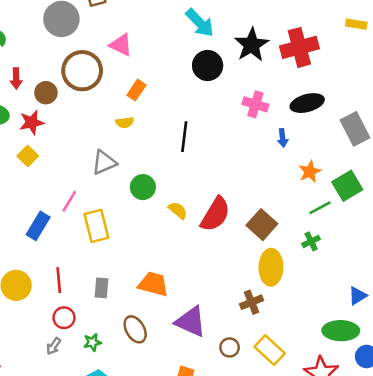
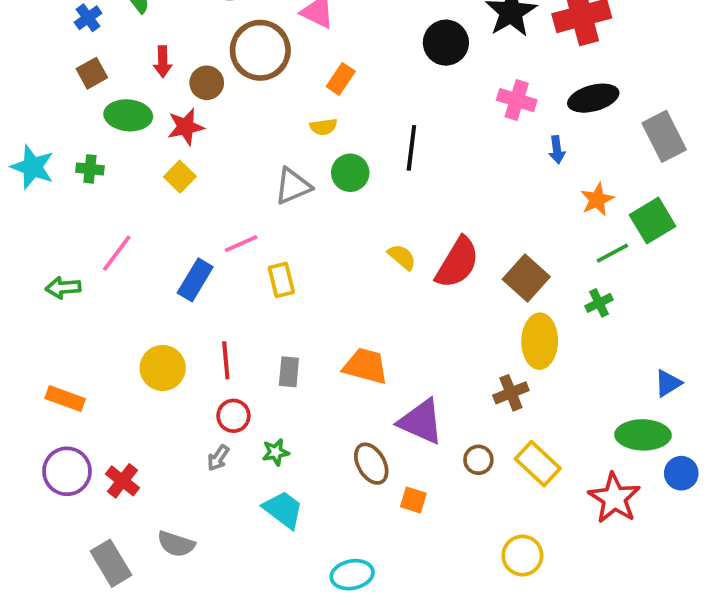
green circle: (143, 187) -> (350, 173), moved
pink line: (69, 201) -> (241, 244), turned 35
yellow rectangle: (96, 226) -> (281, 280), size x0.7
brown ellipse: (135, 329) -> (371, 464), moved

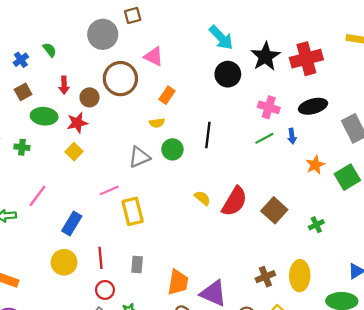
green line: (612, 253) -> (264, 138), moved
blue rectangle: (195, 280) -> (72, 224), moved
yellow rectangle: (281, 280) -> (133, 211), size x1.4
yellow ellipse: (540, 341) -> (300, 276), moved
orange trapezoid: (366, 366) -> (178, 282), moved, turned 84

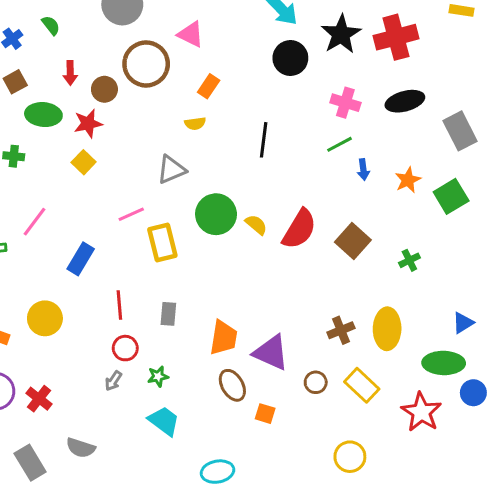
blue arrow: (292, 136) -> (363, 170), moved
green circle: (172, 149) -> (216, 214), moved, size x1.4
yellow circle: (64, 262) -> (45, 318), moved

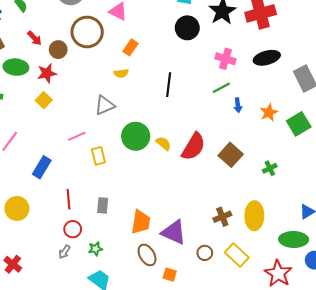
red arrow: (70, 73) -> (34, 38), turned -42
yellow rectangle: (162, 242) -> (98, 156), size x0.7

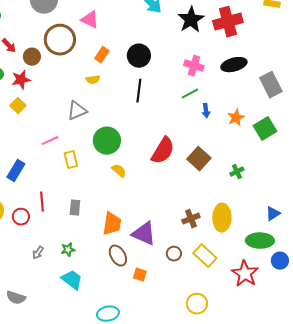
black circle: (187, 28) -> (139, 56), moved
yellow semicircle: (164, 143) -> (119, 171), moved
red circle: (73, 229) -> (21, 217), moved

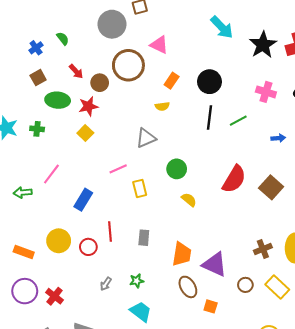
green line: (190, 94) -> (238, 121), moved
blue arrow: (206, 111) -> (278, 138), turned -88
green circle: (107, 141) -> (177, 169), size x0.7

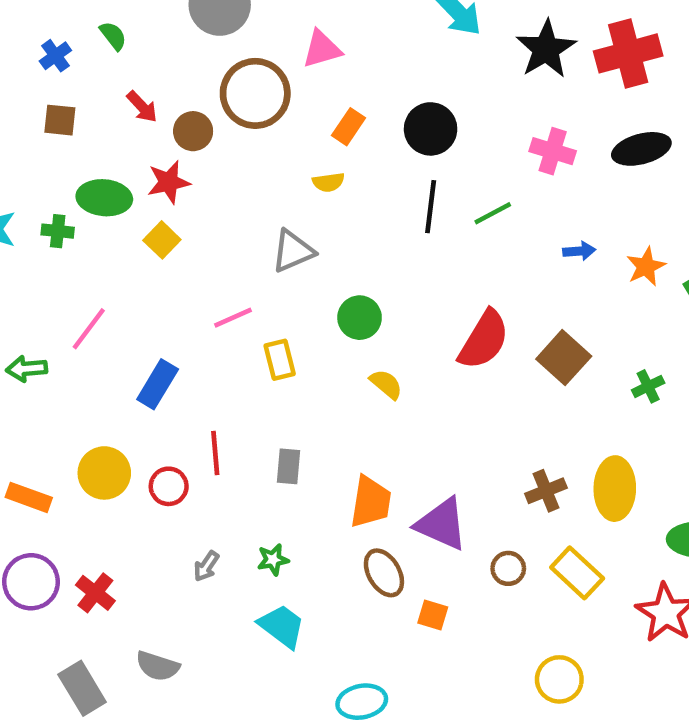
pink triangle: (159, 45) -> (322, 49), turned -42
brown square: (38, 78) -> (60, 120), turned 35
green ellipse: (58, 100) -> (104, 198), moved

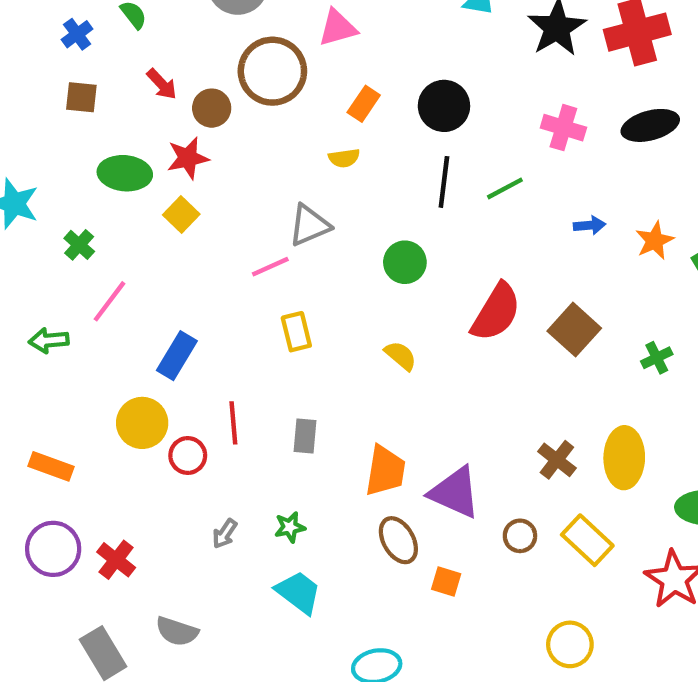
green cross: (58, 231) -> (79, 245), moved, turned 36
pink line: (233, 318) -> (270, 267), moved
green circle: (360, 318) -> (405, 262), moved
yellow circle: (104, 473) -> (142, 423), moved
brown cross: (546, 491) -> (557, 460), turned -30

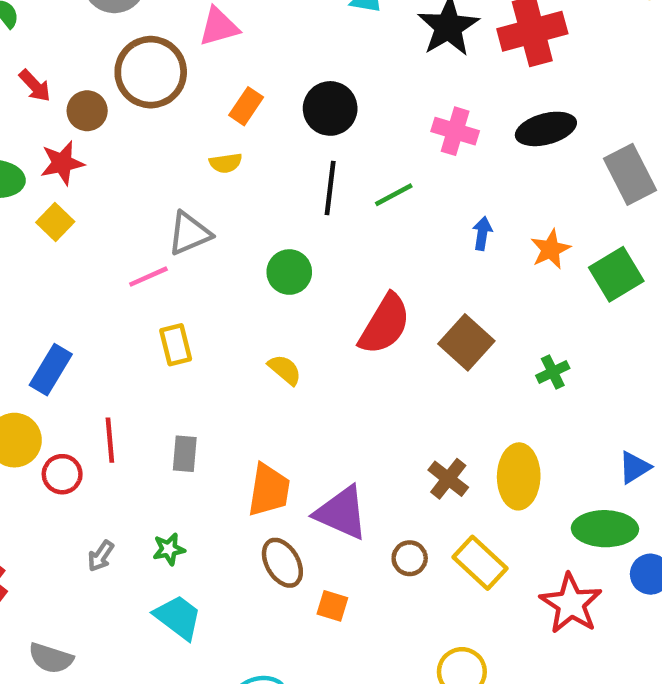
blue arrow: (589, 225) -> (482, 233), turned -76

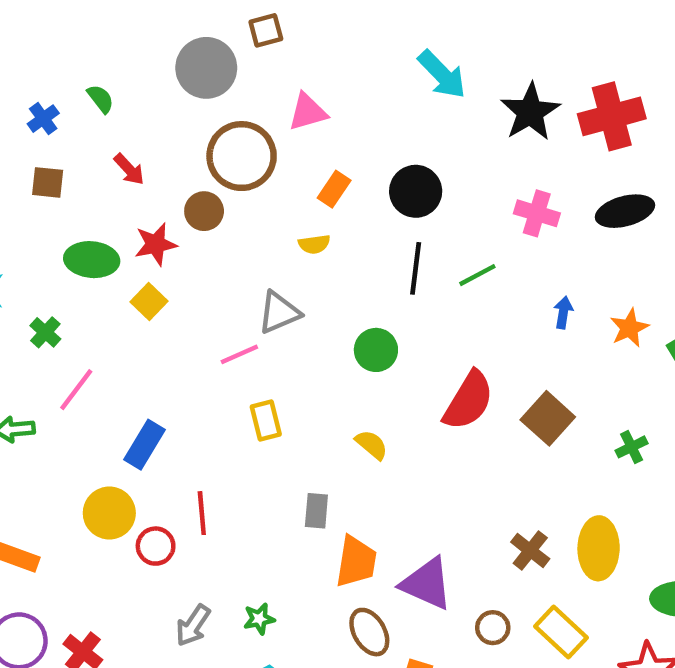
brown circle: (87, 111) -> (204, 211), moved
gray rectangle: (185, 454) -> (316, 511), moved
gray arrow: (101, 556) -> (193, 625), size x1.4

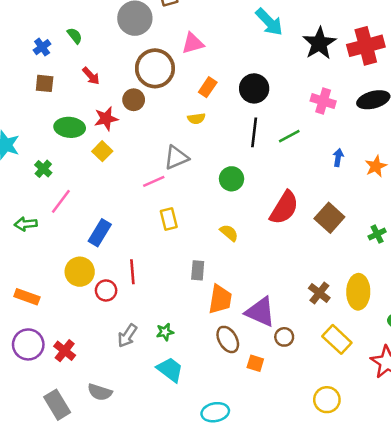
brown circle: (493, 628) -> (284, 337), moved

